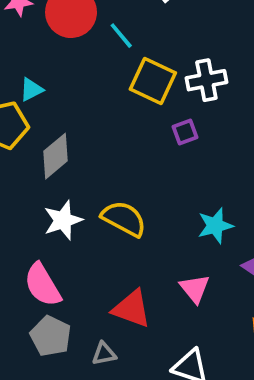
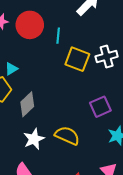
cyan line: (121, 36) -> (58, 36), turned 49
purple square: (185, 132) -> (100, 107), moved, size x1.5

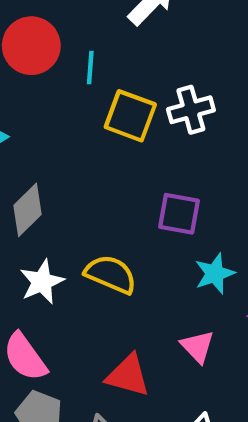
purple square: (100, 107) -> (179, 214), turned 35

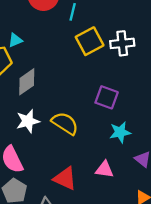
yellow square: (130, 116) -> (90, 41), turned 32
pink triangle: (197, 347) -> (104, 169), turned -48

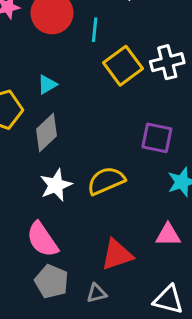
cyan triangle: (15, 40) -> (47, 85), moved
yellow semicircle: (65, 123) -> (106, 181), turned -48
red triangle: (65, 178) -> (117, 255), turned -35

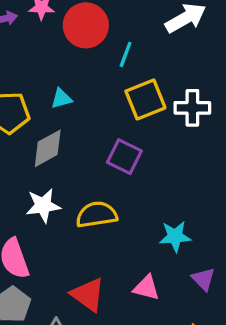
purple square: (157, 138) -> (124, 157), moved
red triangle: (117, 255) -> (88, 295), turned 40

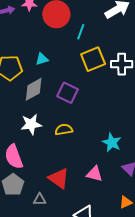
purple square: (124, 157) -> (68, 93), moved
yellow semicircle: (97, 215) -> (64, 130), size x0.7
cyan star: (175, 236) -> (112, 142), turned 30

